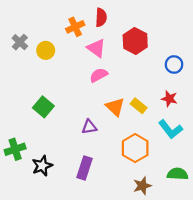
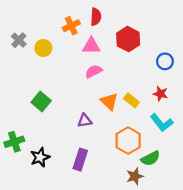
pink triangle: (96, 48) -> (91, 46), turned -36
green semicircle: (178, 174) -> (150, 158), moved, turned 150

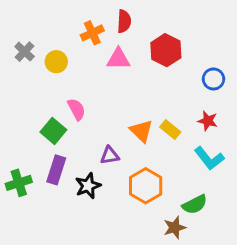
pink semicircle: (94, 71) -> (76, 109), moved, turned 90
orange hexagon: (128, 141) -> (146, 186), moved
black star: (40, 157) -> (88, 186), moved
purple rectangle: (80, 160) -> (56, 170), moved

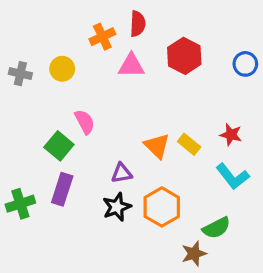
gray cross: (25, 52) -> (20, 74), moved, turned -30
blue circle: (213, 79) -> (245, 64), moved
black star: (88, 186) -> (117, 207), moved

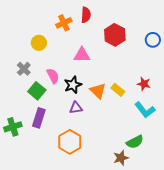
pink triangle: (131, 66) -> (82, 55), moved
gray cross: (20, 74) -> (24, 69), moved, turned 32
black star: (117, 207) -> (73, 85), moved
orange hexagon: (162, 207) -> (70, 142), moved

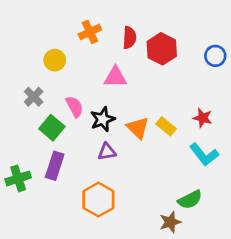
red semicircle: (86, 15) -> (129, 38), moved

